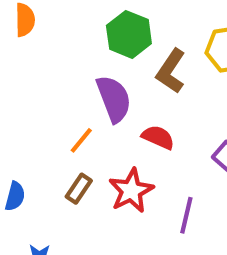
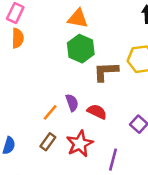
brown L-shape: (171, 71) -> (106, 72), turned 52
purple semicircle: (114, 99) -> (72, 103), moved, size x0.6

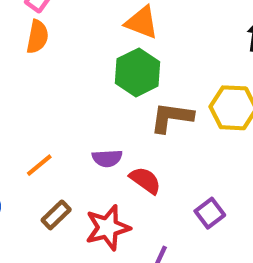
purple semicircle: (72, 103) -> (107, 158), turned 96
orange line: (50, 112) -> (39, 165), moved

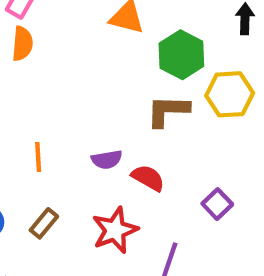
green hexagon: (137, 72) -> (181, 55), moved
orange line: (39, 165) -> (38, 157), moved, turned -48
brown rectangle: (56, 215) -> (44, 223), moved

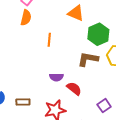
orange line: (38, 157) -> (49, 40), moved
brown rectangle: (44, 223) -> (23, 102), turned 40

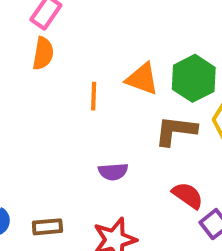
orange triangle: (76, 13) -> (142, 79), moved
red semicircle: (74, 89) -> (188, 195), moved

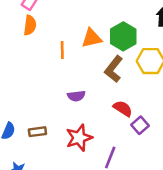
orange triangle: (142, 79) -> (92, 38), turned -30
brown L-shape: (176, 131) -> (114, 69), turned -56

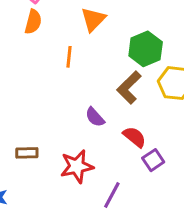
orange triangle: (92, 38) -> (93, 19), moved, turned -40
purple semicircle: (76, 96) -> (95, 117), moved, turned 48

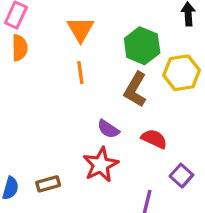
orange line: (69, 57) -> (80, 72), moved
purple square: (153, 160) -> (181, 176), moved
red star: (77, 166) -> (101, 165), moved

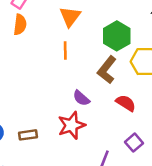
red semicircle: (154, 139) -> (126, 103), moved

